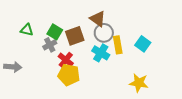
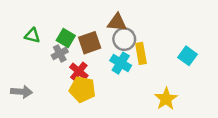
brown triangle: (98, 19) -> (117, 22), turned -30
cyan square: (143, 44) -> (188, 56), moved
gray arrow: (13, 67) -> (22, 92), moved
yellow star: (139, 83) -> (166, 99), turned 30

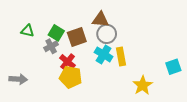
yellow rectangle: (141, 53) -> (121, 57), moved
cyan square: (188, 56) -> (173, 67), moved, turned 35

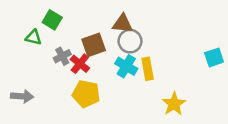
green square: (56, 33) -> (52, 20), moved
red cross: (68, 62) -> (80, 64), moved
cyan square: (173, 67) -> (214, 57), moved

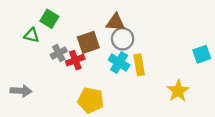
red cross: (80, 64) -> (75, 60), turned 30
yellow pentagon: (86, 94) -> (91, 100), moved
yellow star: (174, 104) -> (178, 91), moved

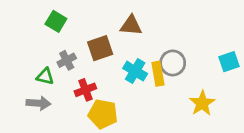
green triangle: (32, 35) -> (45, 76), moved
gray circle: (123, 39) -> (173, 63), moved
red cross: (75, 60) -> (85, 90), moved
gray arrow: (21, 91) -> (38, 103), moved

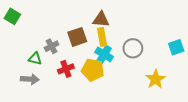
green square: (56, 21) -> (12, 16), moved
yellow rectangle: (158, 74) -> (102, 37), moved
yellow pentagon: (103, 114) -> (93, 70), moved

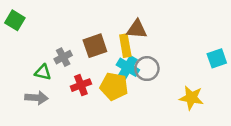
brown triangle: (101, 19) -> (137, 29), moved
gray circle: (133, 48) -> (147, 69), moved
yellow star: (156, 79) -> (191, 98), turned -30

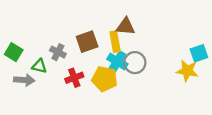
green square: (15, 20) -> (14, 52), moved
gray cross: (63, 57) -> (58, 52), turned -35
gray arrow: (36, 98) -> (24, 80), moved
yellow star: (191, 98) -> (187, 71), moved

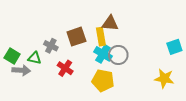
green square: (14, 52) -> (12, 56), moved
yellow star: (187, 71) -> (164, 78), moved
red cross: (74, 78) -> (65, 68), turned -35
yellow pentagon: (105, 79) -> (103, 81), moved

